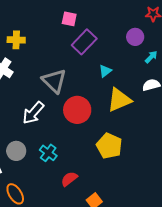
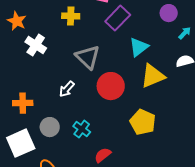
yellow cross: (16, 40) -> (71, 16), moved
cyan triangle: (105, 71) -> (139, 47), size x1.5
white arrow: (33, 113) -> (67, 89), size x0.7

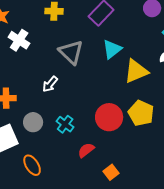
cyan triangle: (139, 47) -> (112, 49), moved
red circle: (111, 86) -> (109, 117), moved
yellow pentagon: (143, 122) -> (141, 113), moved

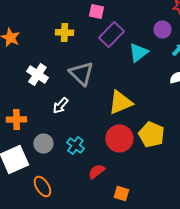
white cross: (19, 40) -> (37, 74), moved
cyan triangle: (112, 49) -> (138, 52), moved
yellow triangle: (136, 71) -> (120, 102), moved
orange square: (111, 172) -> (121, 194), turned -35

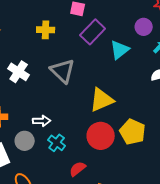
white arrow: (60, 106) -> (42, 121), moved, turned -132

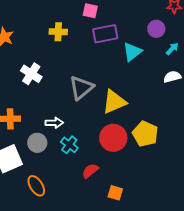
purple rectangle: (93, 32) -> (105, 34), turned 35
gray triangle: (63, 71) -> (81, 88), moved, turned 36

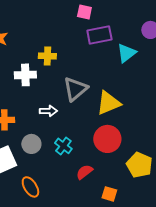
yellow cross: (58, 32) -> (47, 56), moved
white cross: (31, 74) -> (25, 75), turned -35
white arrow: (54, 123) -> (48, 111), moved
yellow pentagon: (145, 134) -> (139, 165), moved

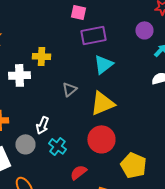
cyan triangle: (126, 53) -> (103, 64), moved
gray triangle: (75, 89) -> (69, 89), size x0.6
white arrow: (48, 111) -> (42, 125), moved, turned 114

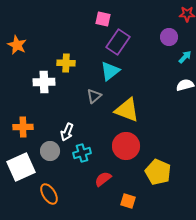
purple rectangle: (93, 35) -> (118, 42), turned -45
cyan triangle: (103, 64) -> (110, 71), moved
yellow triangle: (102, 103) -> (127, 110), turned 44
cyan cross: (57, 146) -> (82, 153), turned 36

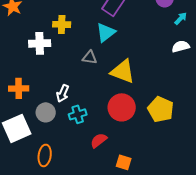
gray triangle: (94, 96) -> (90, 57), turned 49
yellow pentagon: (158, 172) -> (161, 109), moved
orange ellipse: (49, 194) -> (45, 155), turned 40

